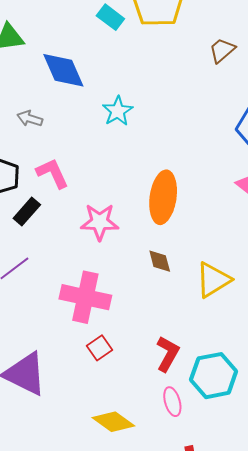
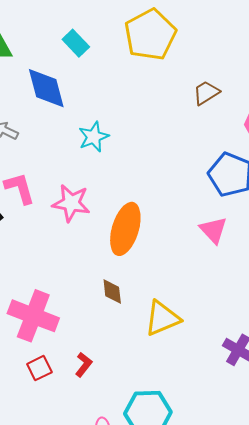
cyan rectangle: (110, 17) -> (76, 43), moved
pink star: (100, 222) -> (71, 203), moved
red L-shape: (168, 354) -> (84, 365), moved, size x0.7

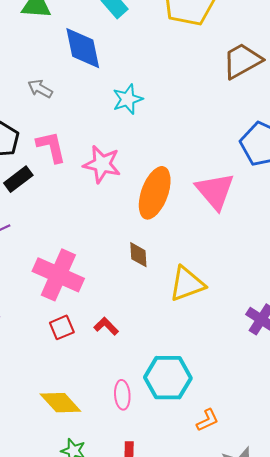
brown trapezoid: (206, 93) -> (242, 61), size x1.5
pink triangle: (213, 230) -> (215, 191), moved, size x1.4
red L-shape: (84, 365) -> (106, 326), turned -85

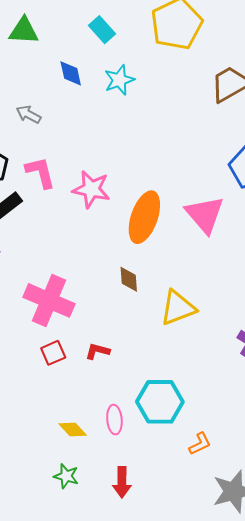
blue diamond: (83, 48) -> (71, 73), size x0.6
cyan star: (128, 99) -> (119, 80), moved
red L-shape: (106, 326) -> (97, 351), turned -30
yellow diamond: (60, 403) -> (73, 429), moved, size x0.7

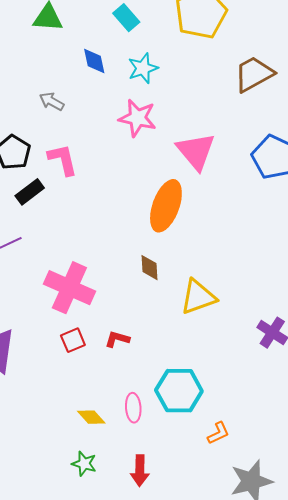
pink star: (91, 189) -> (138, 118), moved
pink triangle: (205, 215) -> (196, 151), moved

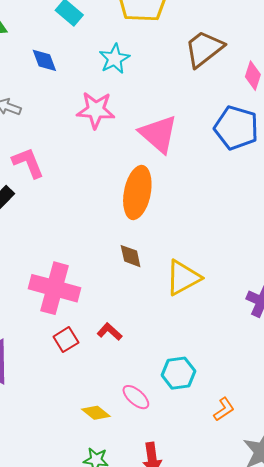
cyan star: (143, 68) -> (114, 59), moved
red L-shape: (117, 339) -> (110, 332), turned 35
cyan hexagon: (179, 391) -> (178, 373), size x0.7
pink ellipse: (133, 408) -> (136, 397), turned -36

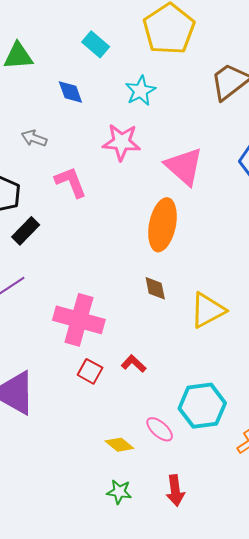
pink L-shape: (28, 163) -> (71, 182), moved
red square: (66, 340) -> (90, 371), turned -30
cyan hexagon: (178, 373) -> (202, 406), size x1.4

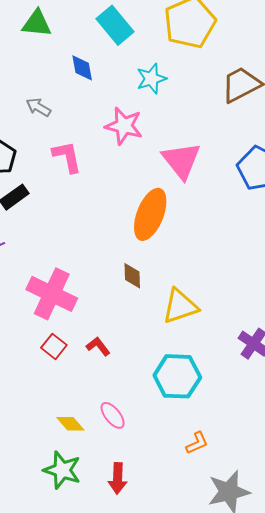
cyan rectangle: (96, 44) -> (115, 25), size x1.4
cyan hexagon: (202, 406) -> (177, 376), moved
green star: (119, 492) -> (62, 470), size x1.5

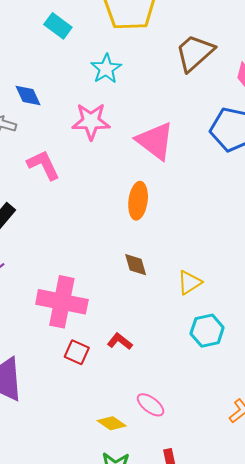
cyan rectangle: (115, 25) -> (58, 26), size x0.7
blue diamond: (82, 68) -> (28, 95), moved
orange ellipse: (150, 214) -> (138, 201), size x0.7
yellow triangle: (180, 306) -> (189, 283), size x0.7
cyan hexagon: (177, 376) -> (207, 331), moved, size x0.7

